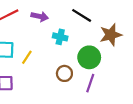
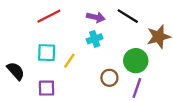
purple arrow: (40, 16) -> (96, 17), moved
cyan cross: (60, 37) -> (95, 39), moved, turned -32

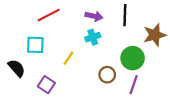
black line: (128, 16) -> (125, 15), turned 60
cyan square: (47, 53) -> (35, 45), moved
purple square: (47, 88) -> (46, 85), turned 35

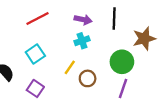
cyan square: (35, 45) -> (35, 54), moved, turned -36
yellow line: (68, 58) -> (70, 67), moved
brown circle: (107, 75) -> (88, 78), moved

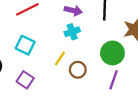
cyan square: (35, 54) -> (25, 45), turned -30

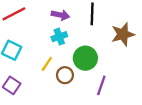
green circle: (112, 53) -> (85, 58), moved

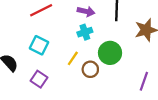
purple line: (101, 85) -> (144, 81), moved

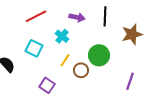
cyan cross: (85, 32) -> (62, 36), moved, turned -32
purple square: (39, 79) -> (47, 85), moved

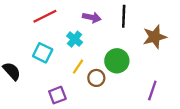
purple square: (47, 85) -> (57, 95), turned 35

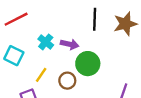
purple arrow: (92, 17) -> (70, 44), moved
brown star: (155, 37) -> (125, 24), moved
yellow line: (78, 67) -> (41, 75), moved

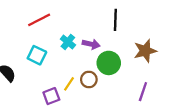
brown star: (125, 24) -> (145, 51), moved
yellow line: (41, 75) -> (69, 84), moved

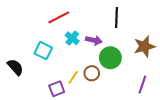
red line: (39, 20) -> (59, 17), moved

